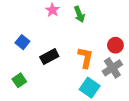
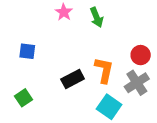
blue square: (22, 42) -> (27, 51), turned -32
black rectangle: (49, 57) -> (73, 79), moved

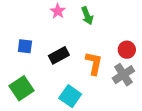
black rectangle: (73, 79) -> (59, 55), moved
green square: (23, 98) -> (22, 88), size x1.5
cyan square: (109, 107) -> (70, 96), moved

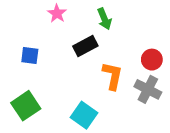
pink star: (58, 11) -> (57, 13), moved
black rectangle: (59, 55) -> (85, 46), moved
gray cross: (123, 75) -> (148, 89), turned -30

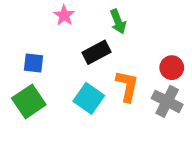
green square: (26, 106) -> (29, 101), moved
cyan square: (84, 115) -> (89, 98), moved

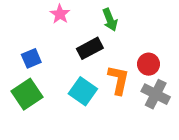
blue square: (33, 63) -> (31, 58), turned -30
red circle: (172, 68) -> (149, 64), moved

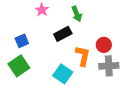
cyan square: (83, 91) -> (63, 74), moved
gray cross: (156, 94) -> (109, 66), turned -30

